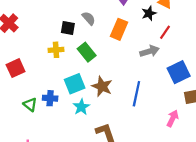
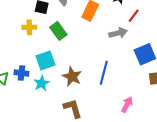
brown star: (102, 86) -> (72, 77), moved
cyan star: (81, 107) -> (42, 83), moved
pink arrow: (173, 118) -> (127, 104), moved

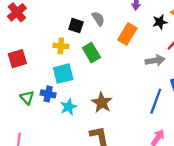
cyan square: (45, 60) -> (63, 74), moved
blue line: (104, 73) -> (156, 101), moved

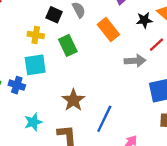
orange rectangle: (127, 34) -> (108, 30), turned -75
blue line: (156, 101) -> (104, 119), moved
cyan star: (69, 107) -> (33, 122), moved

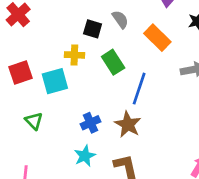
cyan square: (35, 65) -> (55, 81), moved
blue cross: (17, 85) -> (91, 123), moved, turned -35
blue line: (104, 119) -> (139, 89), moved

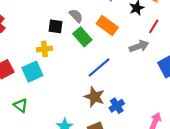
green rectangle: (113, 62) -> (82, 37), moved
blue line: (139, 89) -> (99, 67), turned 40
blue cross: (91, 123) -> (117, 106), moved

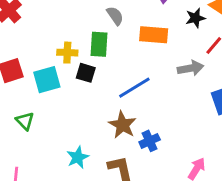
orange rectangle: (107, 25) -> (154, 35), turned -40
black square: (56, 26) -> (86, 73), moved
green rectangle: (82, 37) -> (99, 44), moved, turned 36

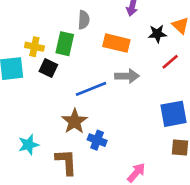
gray semicircle: (115, 16) -> (84, 20), turned 30
gray arrow: (191, 68) -> (127, 76), moved
blue cross: (150, 141) -> (97, 140), turned 36

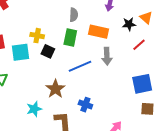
green rectangle: (65, 44) -> (70, 38), moved
gray arrow: (127, 76) -> (107, 56), turned 90
brown star: (75, 121) -> (55, 89), moved

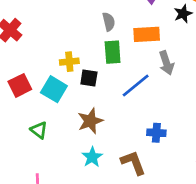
cyan square: (21, 52) -> (54, 89), turned -36
brown star: (55, 89) -> (90, 121), moved, turned 30

